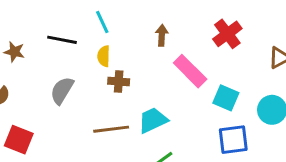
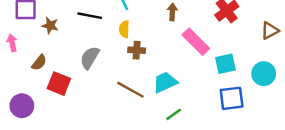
cyan square: (226, 98) -> (225, 64), turned -35
brown line: (111, 129) -> (130, 90), turned 36
red square: (19, 140) -> (59, 84), moved

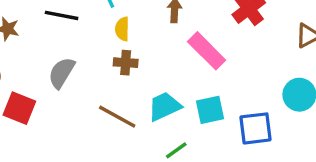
yellow semicircle: (124, 29) -> (122, 29), moved
cyan square: (225, 64) -> (210, 110), moved

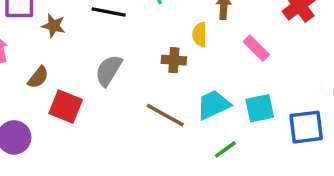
yellow semicircle: (122, 29) -> (200, 34), moved
pink rectangle: (207, 51) -> (256, 48), size x0.7

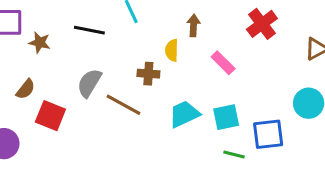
brown line: (165, 115) -> (124, 105), moved
green line: (225, 149) -> (234, 154), moved, turned 50

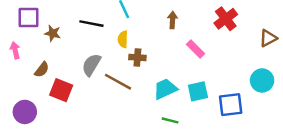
yellow semicircle: (172, 50) -> (123, 39), moved
green line: (234, 154) -> (170, 120), moved

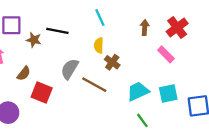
red cross: (226, 19) -> (177, 28), moved
black line: (91, 24) -> (57, 31), moved
brown cross: (137, 57) -> (112, 62), turned 32
green line: (170, 120) -> (142, 120), turned 40

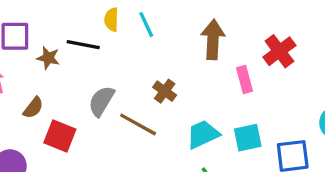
brown arrow: (145, 28) -> (213, 40), size x1.6
red cross: (177, 28) -> (279, 51), moved
yellow semicircle: (99, 45) -> (111, 20), moved
pink rectangle: (166, 54) -> (244, 79), turned 30

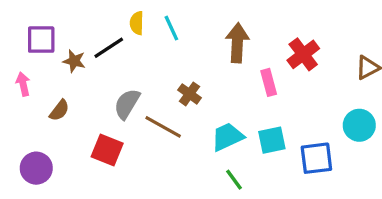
black line: (83, 45) -> (109, 48), turned -44
red square: (60, 136) -> (107, 150), moved

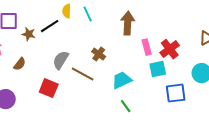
red cross: (303, 54) -> (170, 49), moved
cyan square: (272, 140) -> (158, 69), moved

